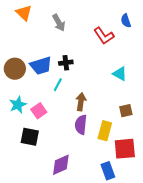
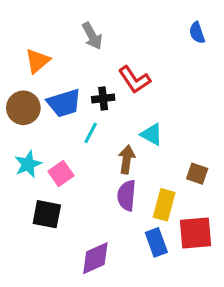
orange triangle: (24, 13) -> (37, 61), moved, turned 36
red L-shape: (104, 36) -> (134, 80), moved
cyan triangle: (120, 74) -> (152, 134), moved
brown square: (126, 111) -> (197, 174), turned 32
blue rectangle: (108, 171) -> (156, 242), moved

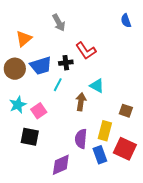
purple semicircle: (127, 195) -> (81, 139), moved
red square: (195, 233) -> (125, 149), turned 30

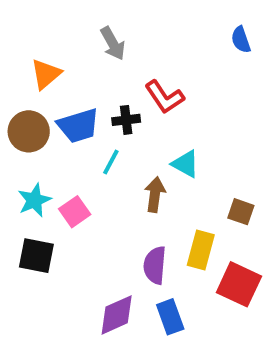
black square: (30, 137) -> (36, 256), moved
blue rectangle: (100, 155) -> (170, 317), moved

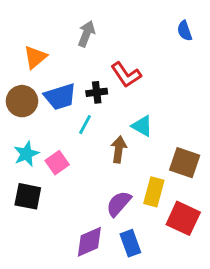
gray arrow: (113, 43) -> (86, 34), turned -130
brown square: (241, 212) -> (185, 163), size x1.5
purple semicircle: (155, 265) -> (119, 204), turned 36

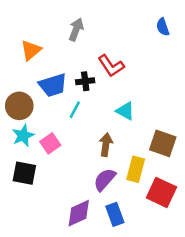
brown circle: (22, 101) -> (19, 106), moved
brown arrow: (119, 149) -> (106, 145), moved

